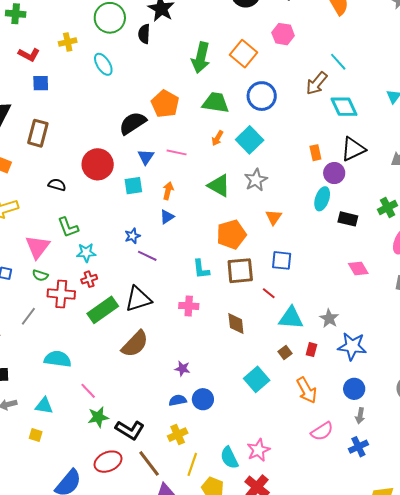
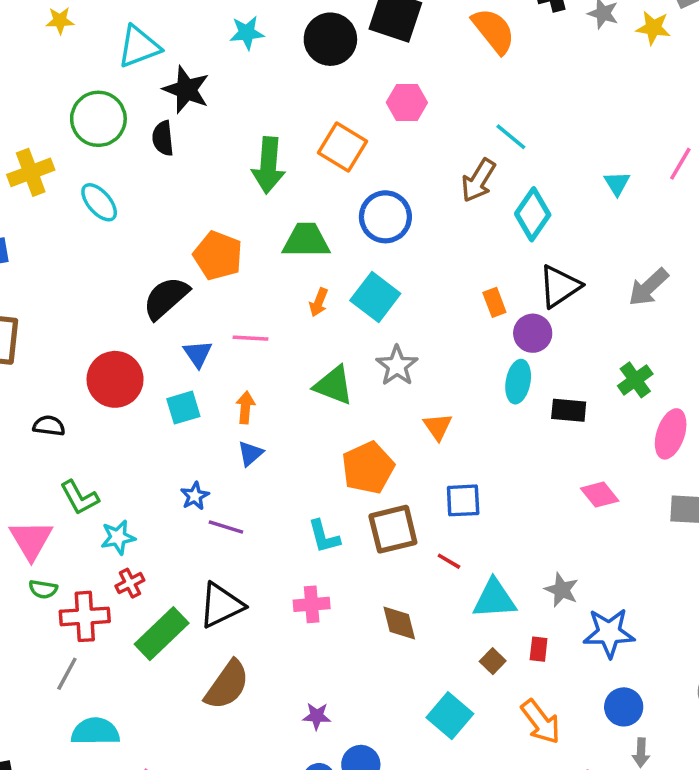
yellow cross: (68, 42) -> (31, 172), size x1.4
cyan diamond: (344, 107) -> (533, 214), turned 68
gray line: (28, 316) -> (67, 674), moved

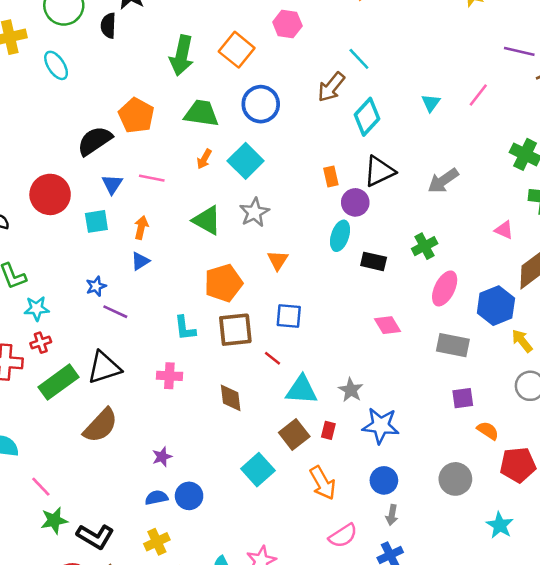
brown square: (493, 661) -> (294, 435), size x1.6
purple star: (317, 716) -> (162, 457), turned -30

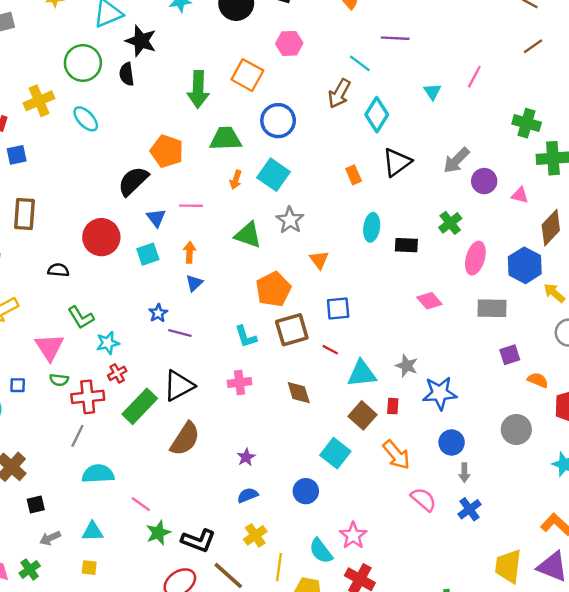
purple line: (519, 51) -> (395, 38), moved
purple circle: (355, 202) -> (484, 181), moved
blue circle: (189, 496) -> (306, 491), moved
pink semicircle: (343, 536) -> (423, 499), turned -96

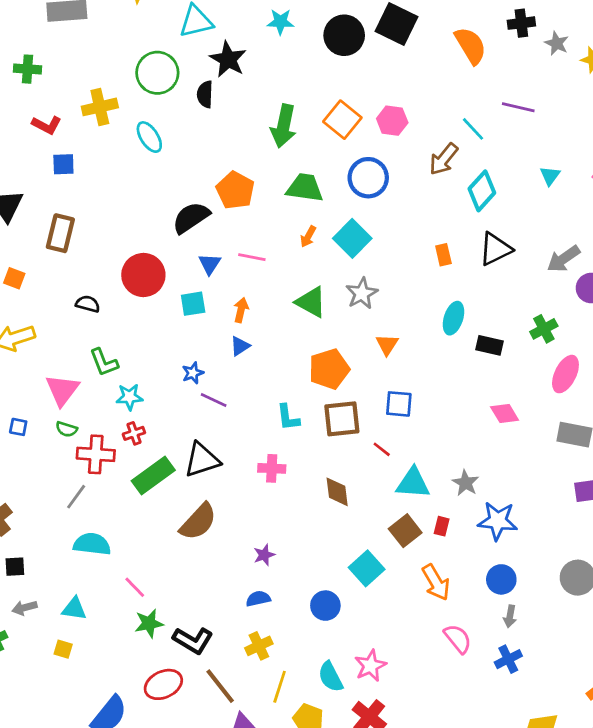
pink hexagon: (289, 43) -> (392, 121), moved

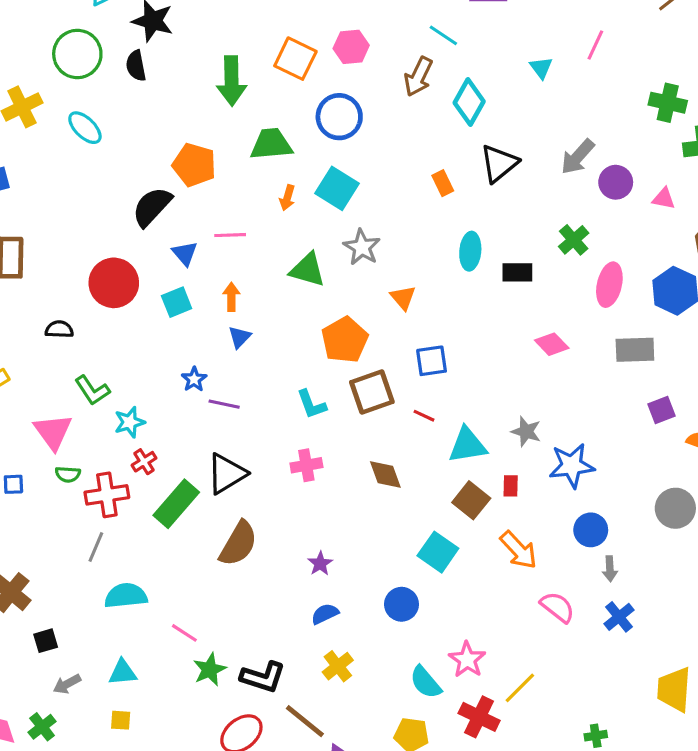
yellow line: (280, 687) -> (520, 688), moved, turned 40

